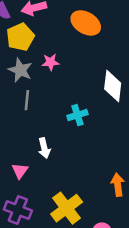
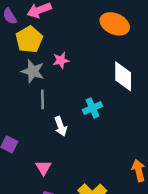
orange ellipse: (86, 23) -> (115, 24), moved
white arrow: (44, 148) -> (61, 126), moved

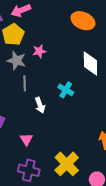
cyan cross: (92, 108) -> (66, 90), turned -35

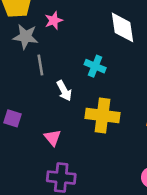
yellow cross: (67, 164) -> (102, 116), moved, turned -30

